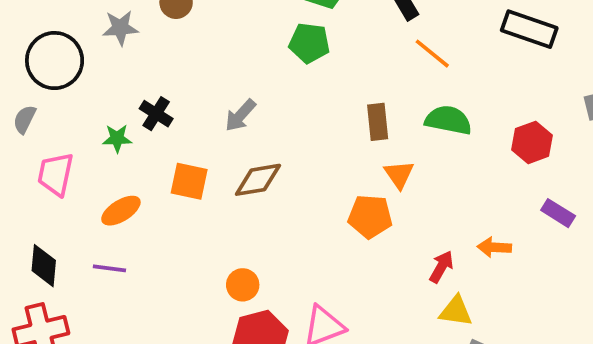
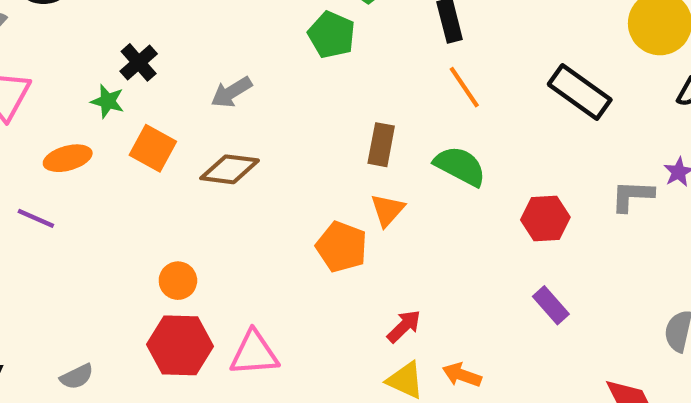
green star: (117, 138) -> (108, 101), moved
orange arrow: (494, 247) -> (462, 375), moved

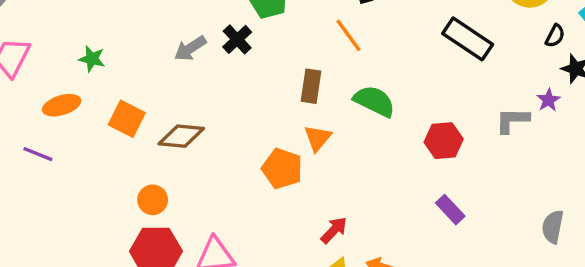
black cross: (139, 62) -> (237, 39), moved
orange line: (464, 87) -> (349, 35), moved
orange square: (153, 148) -> (127, 119), moved
brown diamond: (230, 169) -> (181, 136), moved

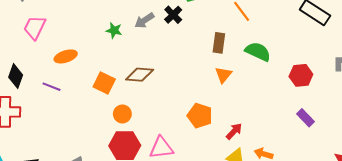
green star: (92, 59) -> (114, 30), moved
orange square: (127, 119) -> (104, 83), moved
orange pentagon: (282, 169) -> (200, 116), moved

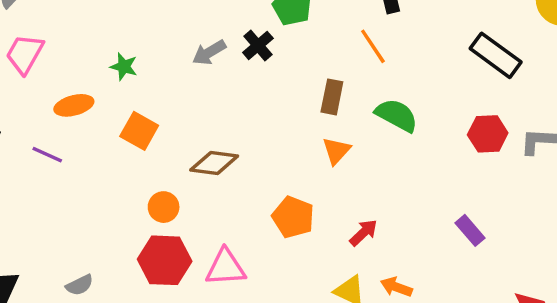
green star: (114, 30) -> (124, 67), moved
brown diamond: (140, 75) -> (214, 163), moved
red hexagon: (301, 75) -> (488, 134), moved
orange square: (104, 83) -> (139, 131), moved
red arrow: (234, 131) -> (363, 233), moved

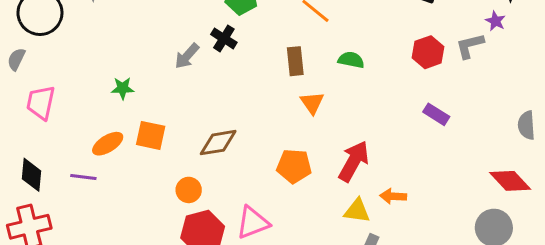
orange ellipse: (74, 105) -> (108, 144), moved
green semicircle: (397, 115) -> (351, 60), size x0.7
purple rectangle: (470, 230) -> (436, 114), moved
red arrow: (363, 233) -> (354, 161), size x1.6

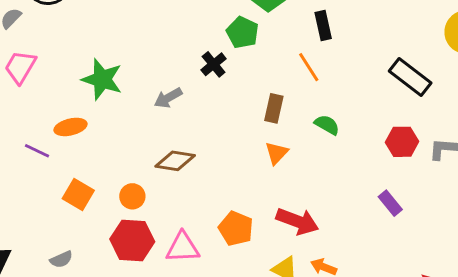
gray arrow: (187, 56) -> (168, 98), moved
green star: (123, 88) -> (102, 79), size x1.8
orange square: (151, 135) -> (78, 195), moved
red arrow: (354, 161) -> (297, 221), turned 63
orange pentagon: (294, 166) -> (236, 229), moved

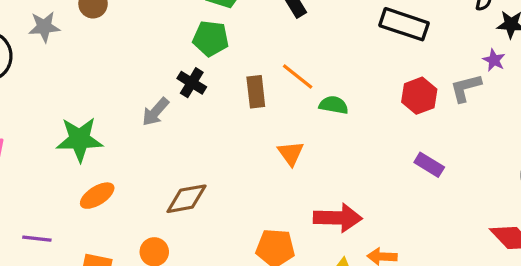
orange line: (309, 67) -> (298, 77), moved
gray arrow: (168, 98) -> (156, 112), moved
brown rectangle: (274, 108) -> (256, 92), moved
orange ellipse: (70, 127) -> (97, 196), moved

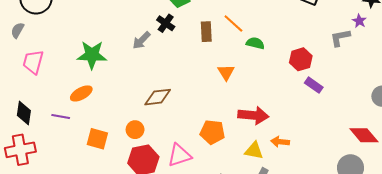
red hexagon: (419, 96) -> (301, 59), moved
orange ellipse: (97, 196) -> (81, 93), moved

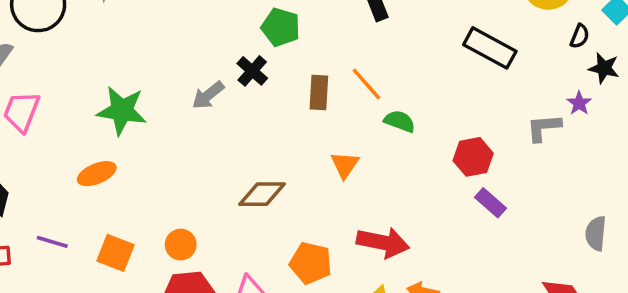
brown diamond: (158, 97) -> (262, 194), moved
purple line: (61, 116) -> (52, 242), moved

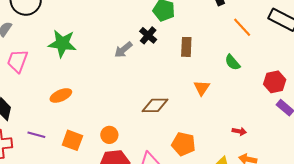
orange line: (366, 84) -> (242, 27), moved
green star: (122, 110) -> (62, 43), moved
green semicircle: (400, 121) -> (232, 62), turned -150
red arrow: (383, 242) -> (239, 131), moved, size x0.5

